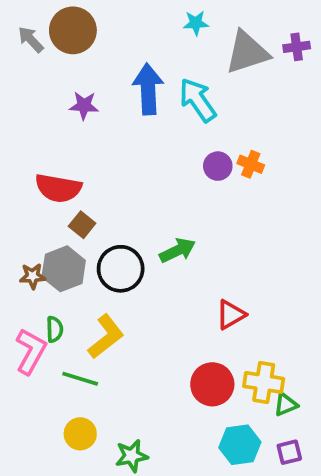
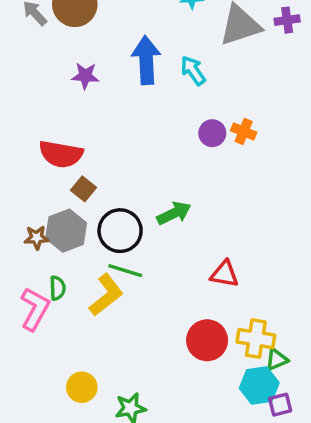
cyan arrow: (198, 100) -> (193, 71), size x0.7
red triangle: (231, 315) -> (224, 274), turned 40
green line: (80, 379) -> (125, 271), moved
cyan hexagon: (240, 445) -> (259, 386), moved

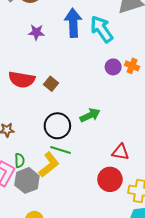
cyan arrow: (193, 71) -> (102, 29), size x1.5
brown square: (84, 189) -> (51, 84), moved
gray hexagon: (66, 231) -> (27, 180), moved
red circle: (207, 340) -> (110, 179), moved

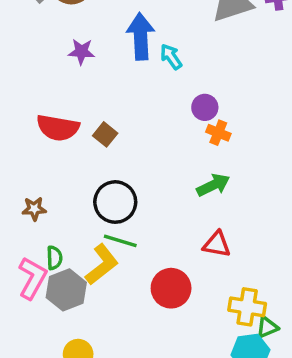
cyan arrow: (102, 29) -> (171, 57), moved, size x0.6
orange cross: (132, 66) -> (218, 133), moved
green arrow: (90, 115) -> (213, 185), moved
red circle: (110, 179) -> (171, 288), moved

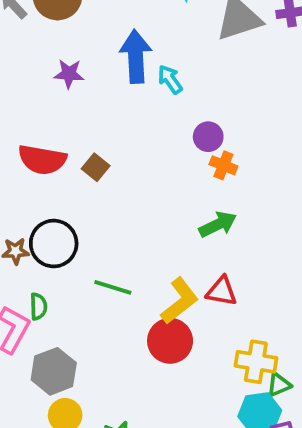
black circle: (115, 202) -> (54, 244), moved
yellow L-shape: (102, 265) -> (180, 301), moved
gray hexagon: (66, 290) -> (54, 371), moved

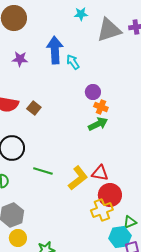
green arrow: (218, 224) -> (98, 124), moved
red circle: (170, 341) -> (110, 195), moved
yellow cross: (256, 362) -> (102, 210), moved, turned -30

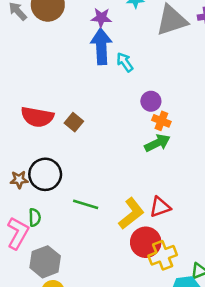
purple star: (20, 59) -> (101, 18), moved
red triangle: (100, 173) -> (160, 207), turned -30
red circle: (110, 195) -> (146, 242), moved

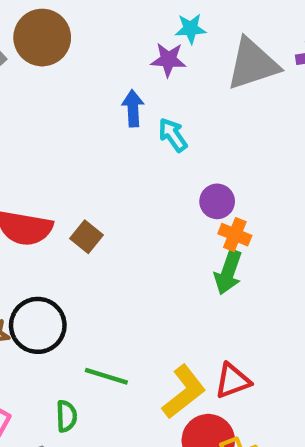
purple star: (101, 18) -> (168, 60), moved
blue arrow: (101, 46) -> (133, 108), size x0.6
green arrow: (157, 143) -> (228, 272), turned 135
green semicircle: (35, 217) -> (67, 416), moved

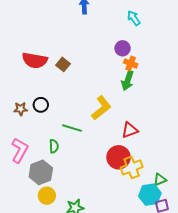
cyan arrow: (173, 135) -> (134, 18), moved
black circle: (38, 325) -> (41, 105), size x0.6
yellow L-shape: (184, 392) -> (101, 108), moved

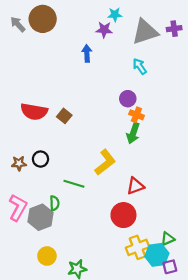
yellow cross: (132, 167) -> (137, 247), moved
gray hexagon: (41, 172) -> (40, 217), moved

